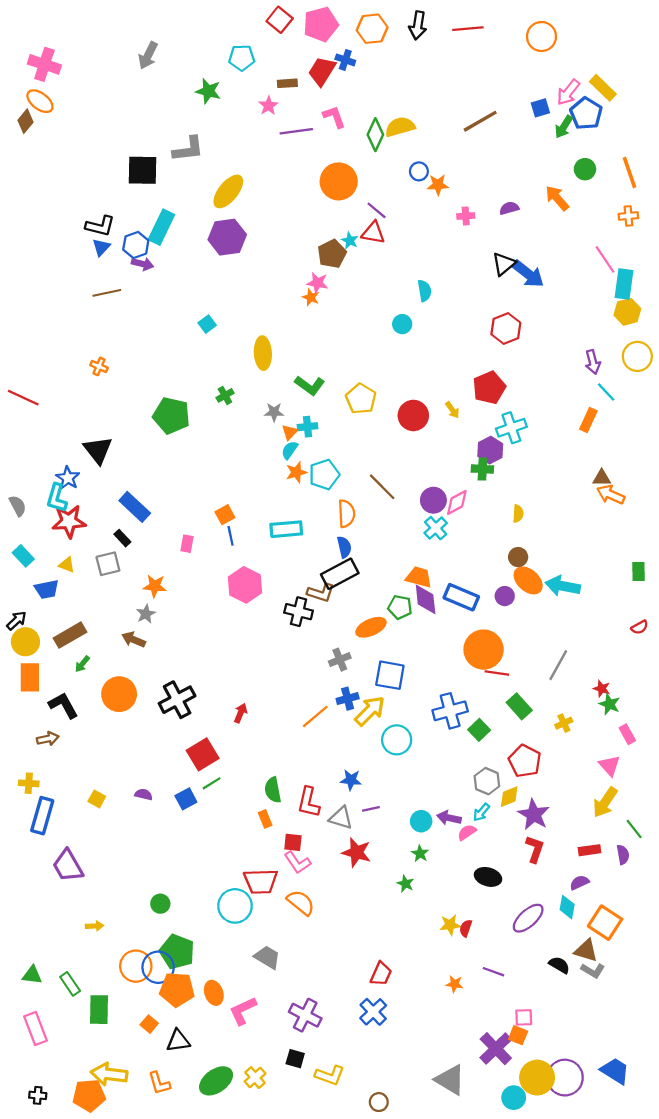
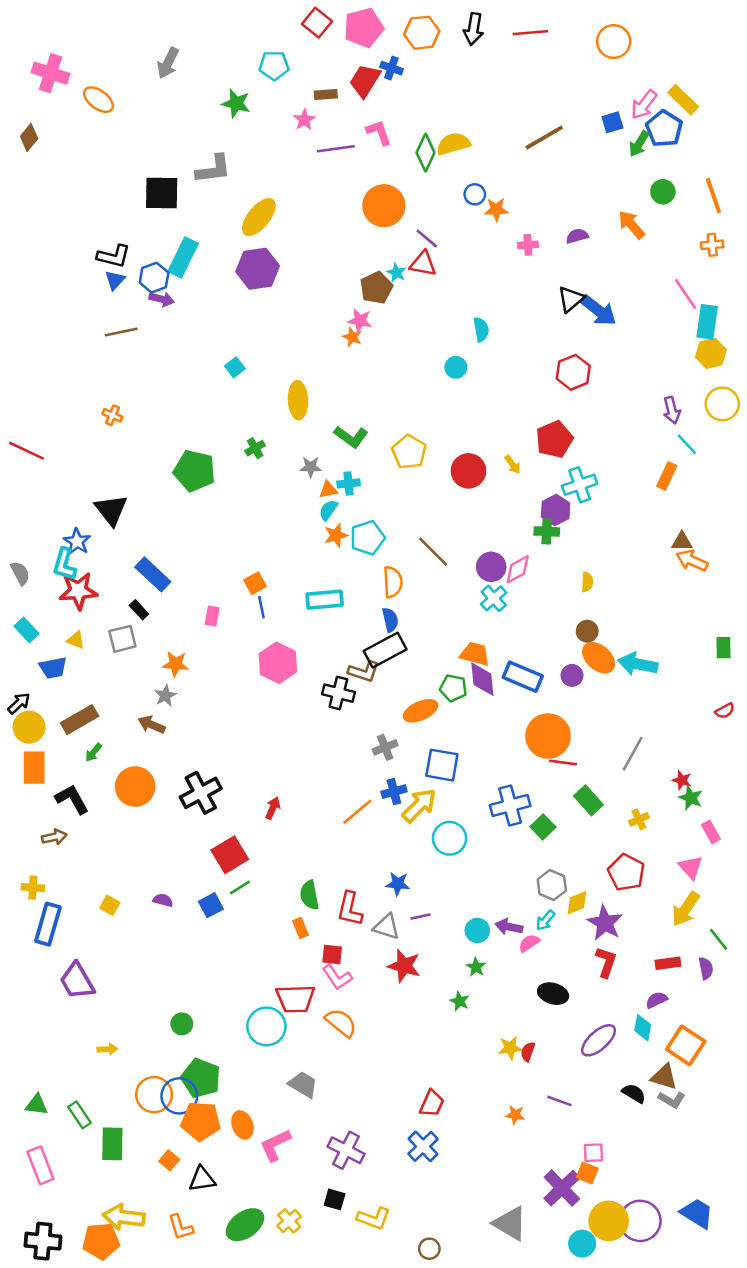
orange ellipse: (40, 101) -> (98, 100), moved
orange triangle: (290, 432) -> (328, 490), turned 36
red pentagon: (525, 761) -> (626, 872), moved
black cross: (38, 1095) -> (43, 1241), size x1.8

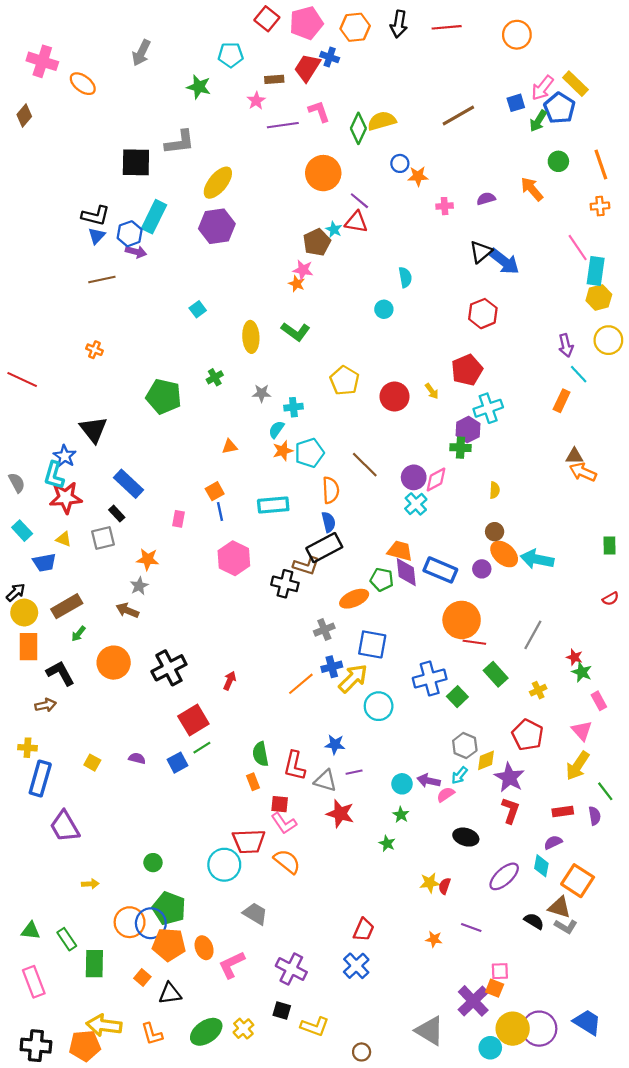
green L-shape: (351, 437) -> (296, 332), moved
orange triangle: (328, 490) -> (230, 447), moved

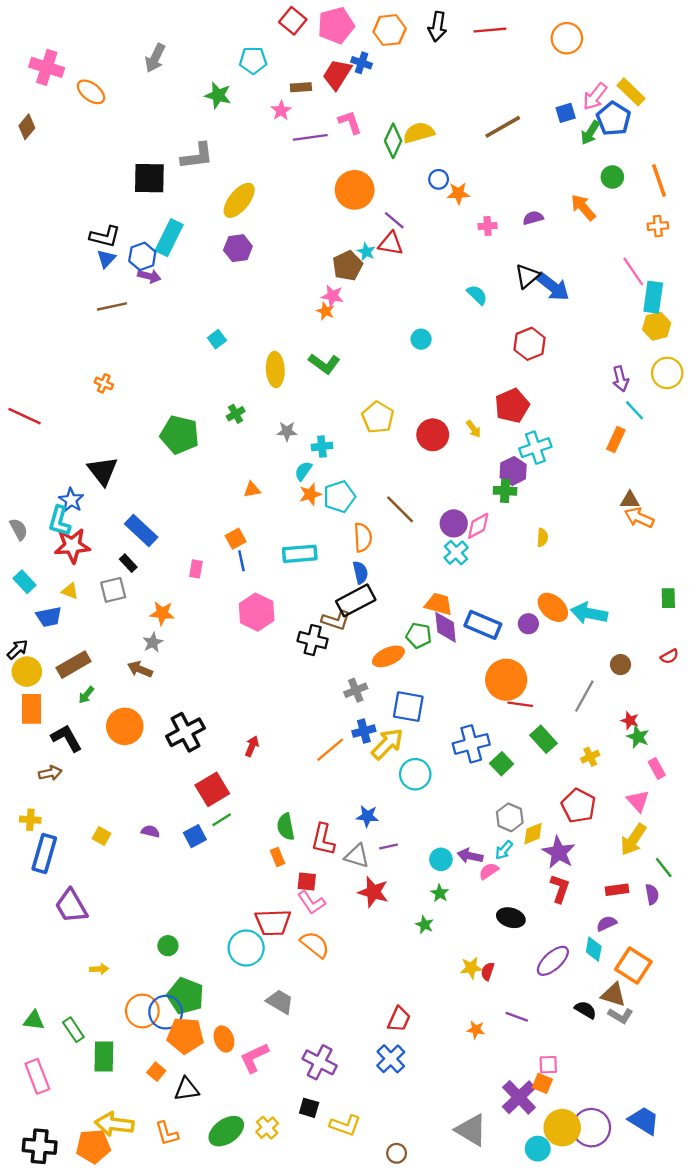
purple hexagon: (217, 226) -> (238, 248), size x0.7
cyan semicircle: (405, 277) -> (477, 295), moved, turned -36
brown circle: (495, 532) -> (621, 665), moved

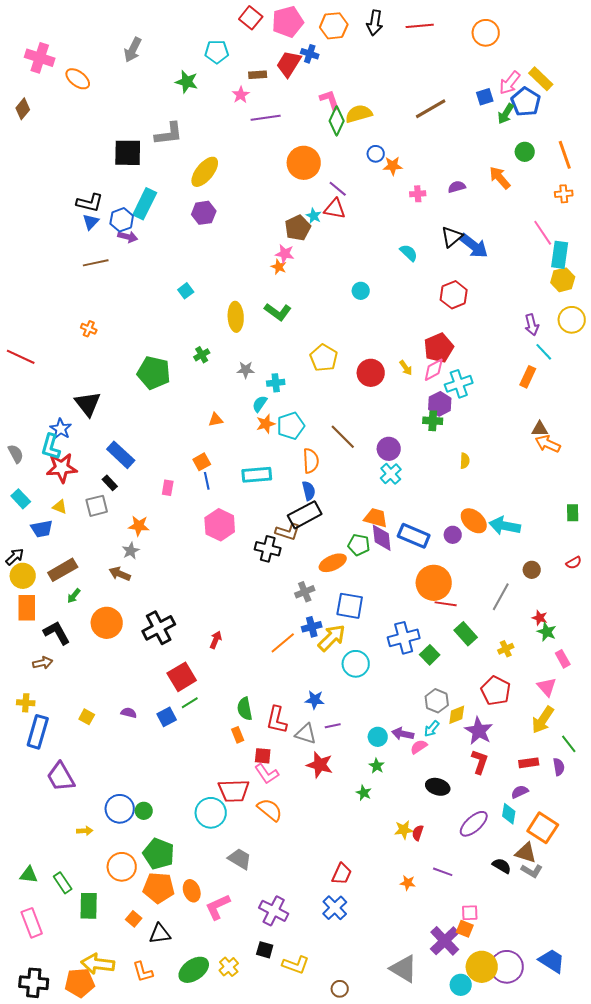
pink L-shape: (350, 122) -> (330, 100), moved
pink diamond: (478, 526) -> (434, 370), moved
blue circle: (166, 1012) -> (120, 809), moved

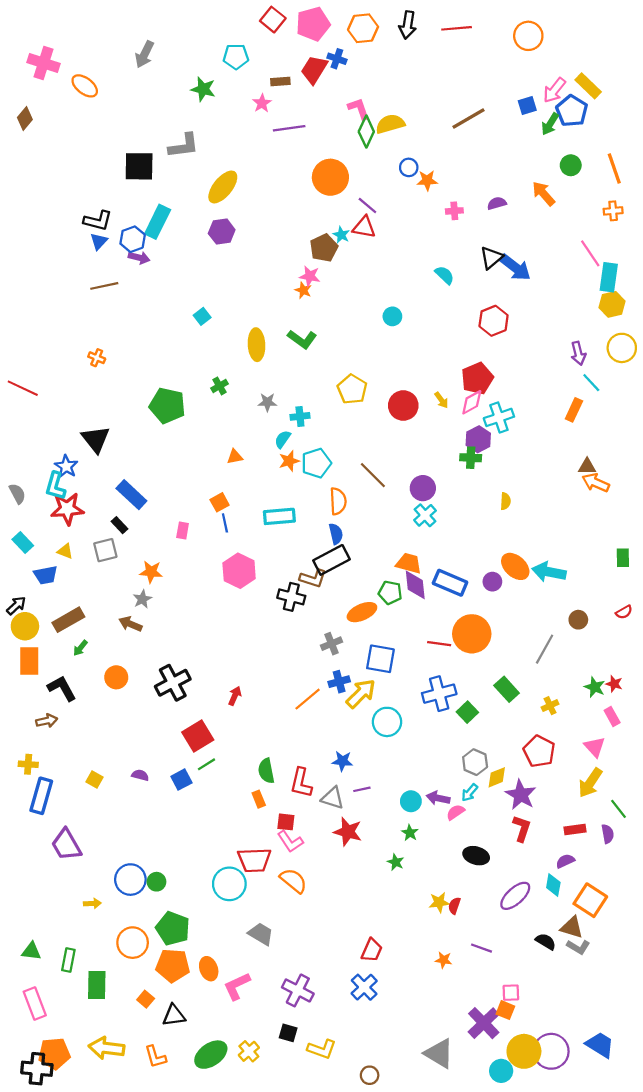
red line: (446, 604) -> (439, 644), moved
red star: (540, 618) -> (614, 684), moved
orange circle: (107, 623) -> (116, 677), size x0.7
green rectangle: (63, 883) -> (68, 960), turned 45
orange pentagon: (80, 983) -> (54, 1053), moved

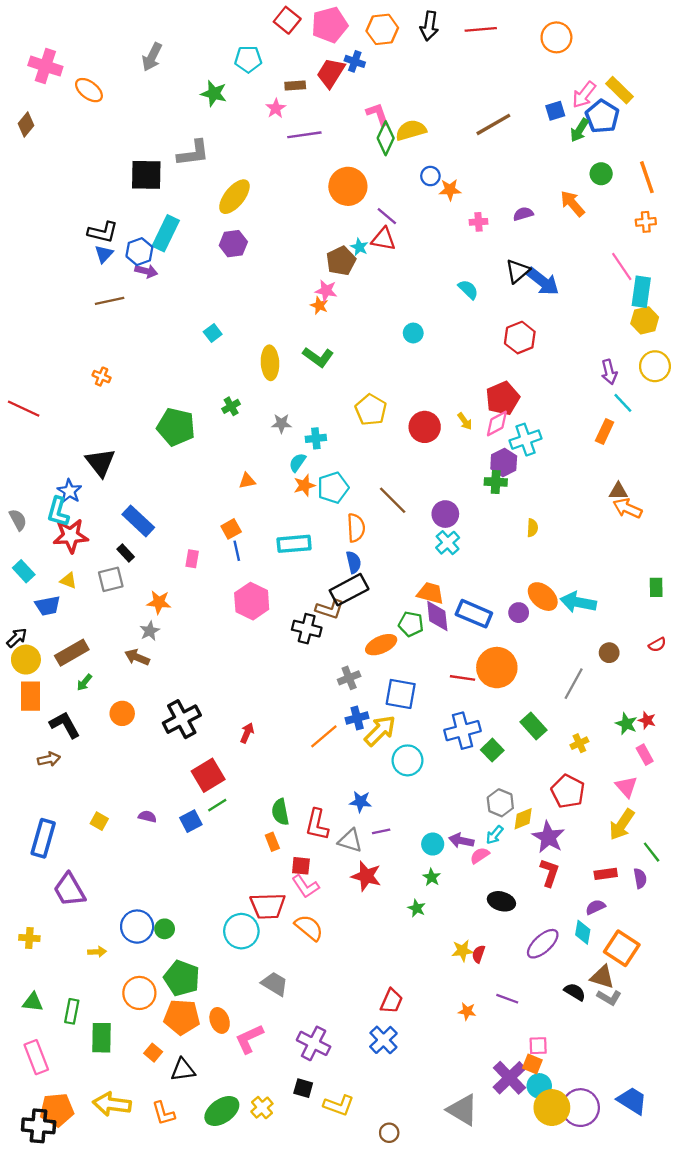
yellow cross: (28, 764) -> (29, 938), moved
cyan circle: (501, 1071) -> (539, 1086), moved

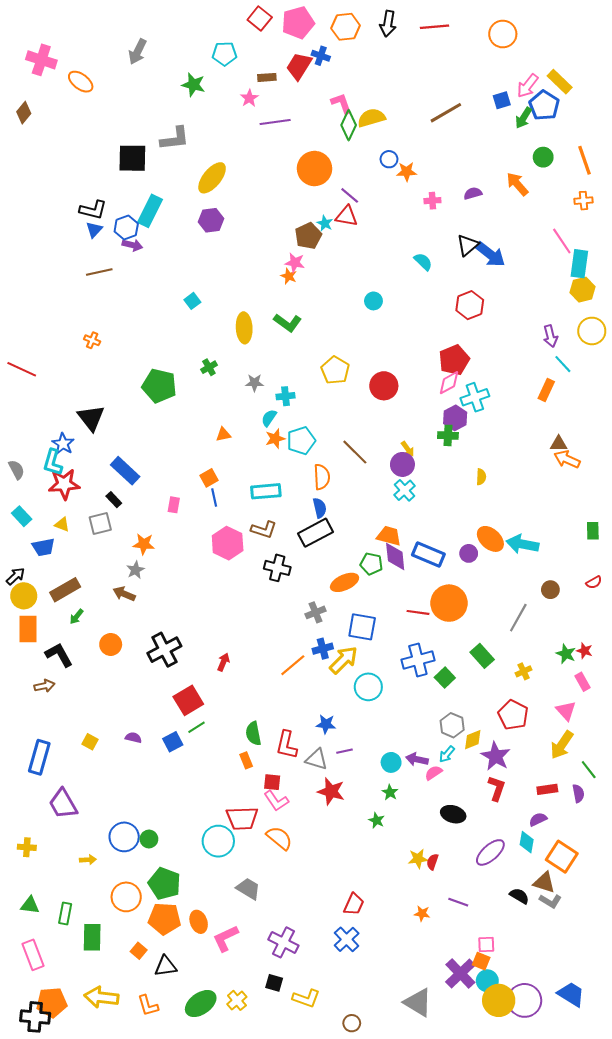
yellow arrow: (465, 421) -> (408, 449), moved
brown L-shape: (330, 609) -> (264, 530), moved

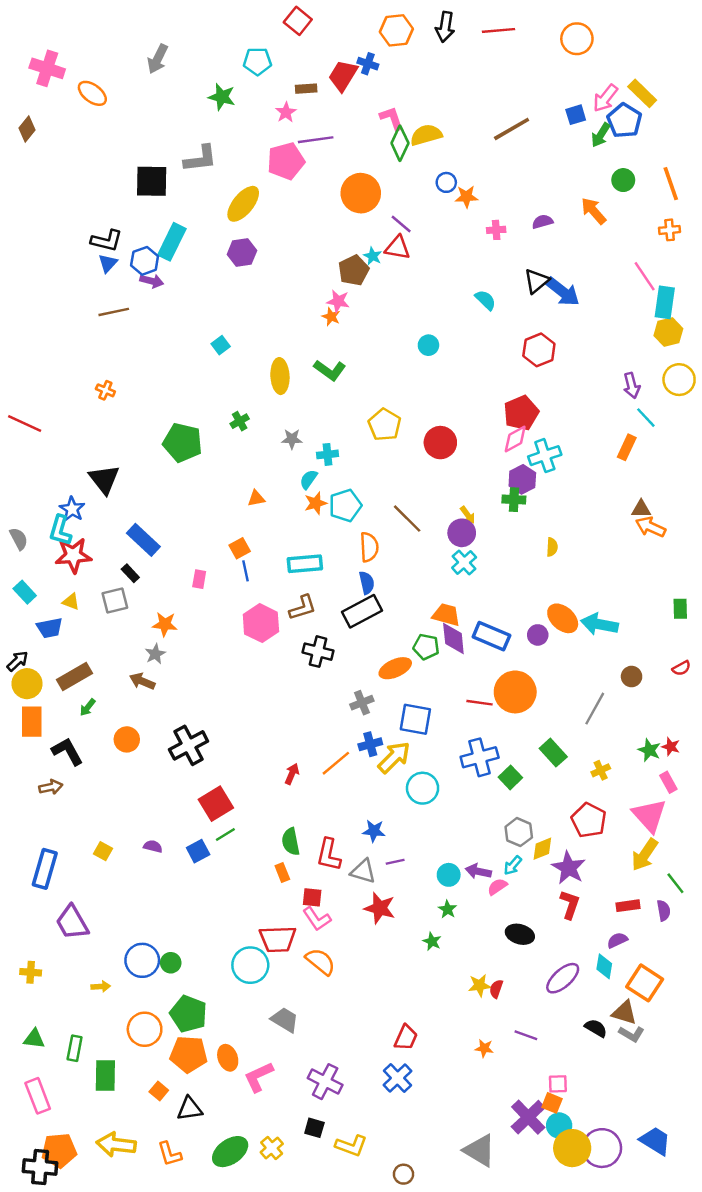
pink pentagon: (298, 23) -> (286, 161), moved
brown L-shape: (264, 530) -> (303, 608), turned -35
red arrow: (223, 662) -> (292, 774), moved
pink triangle: (566, 711) -> (649, 815), size x1.5

